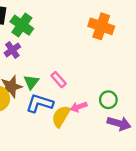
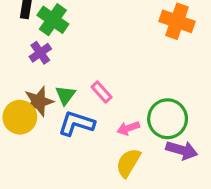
orange cross: (101, 26) -> (177, 21), moved
green circle: (108, 100) -> (168, 119), size x1.6
yellow semicircle: (61, 116) -> (128, 163), moved

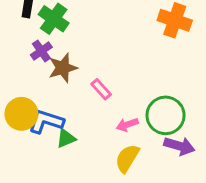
green triangle: (65, 95) -> (66, 138), moved, turned 30
brown star: (39, 101) -> (63, 68), moved
blue L-shape: (76, 123) -> (46, 121), moved

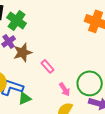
pink arrow: (127, 125) -> (65, 89), turned -104

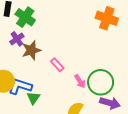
pink arrow: (65, 89) -> (80, 81), moved
green triangle: (25, 98) -> (33, 98), turned -32

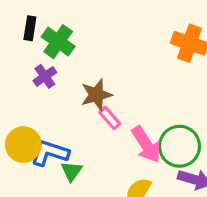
brown star: (31, 50) -> (96, 95), moved
pink arrow: (80, 81) -> (146, 145), size x1.6

